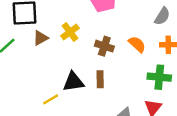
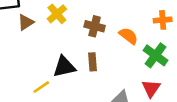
orange semicircle: (137, 44) -> (129, 36), moved
green cross: (159, 77) -> (156, 55), turned 35

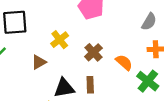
brown triangle: (26, 22) -> (39, 62), moved
brown cross: (95, 26) -> (93, 52), turned 30

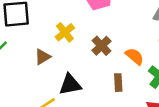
brown rectangle: (90, 85) -> (118, 83), moved

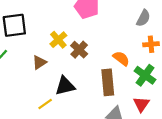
brown cross: (101, 46) -> (79, 50), moved
brown rectangle: (118, 83) -> (108, 82), size x1.6

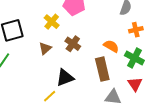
yellow cross: (58, 40) -> (52, 22), moved
brown triangle: (39, 62) -> (45, 48), moved

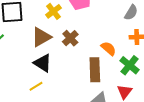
brown triangle: (45, 48) -> (41, 37), size x1.5
black triangle: (65, 78) -> (43, 63), moved, turned 42

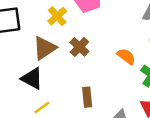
black triangle: (43, 63) -> (32, 78), moved
brown rectangle: (95, 70) -> (87, 97), moved, size x0.7

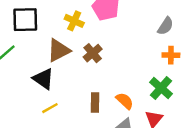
yellow cross: (57, 16) -> (74, 21), turned -30
orange semicircle: (126, 56) -> (125, 101), moved

